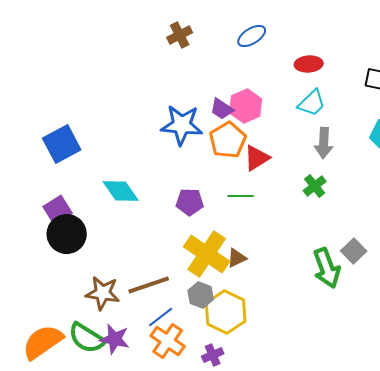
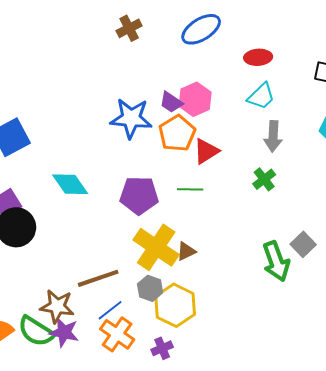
blue ellipse: (252, 36) -> (201, 29), size x1.4
purple pentagon: (190, 202) -> (139, 195), size x1.4
brown star: (103, 293) -> (57, 306), moved

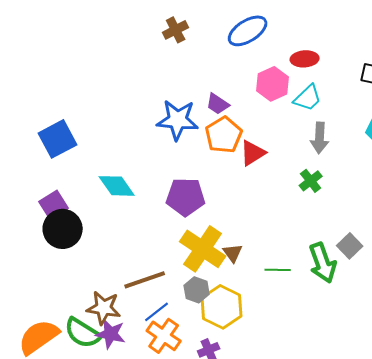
pink hexagon: (195, 99) -> (273, 84), moved
green line: (190, 189) -> (278, 270), moved
brown triangle: (186, 251) -> (233, 253), turned -40

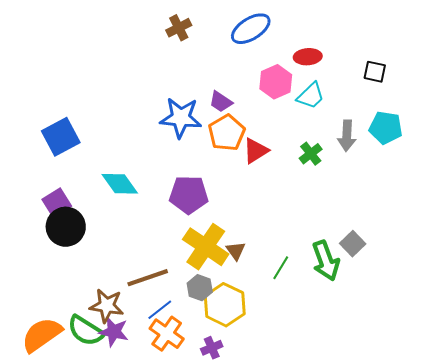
gray arrow: (320, 138) -> (347, 136), moved
green cross: (311, 181) -> (311, 154), moved
green line: (278, 270) -> (281, 268), turned -60

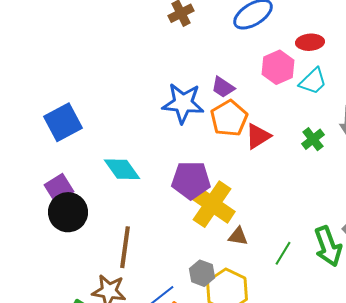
yellow cross: (206, 247) -> (212, 204), moved
brown triangle: (236, 251) -> (238, 236), turned -45
brown line: (148, 278) -> (125, 247), moved, turned -63

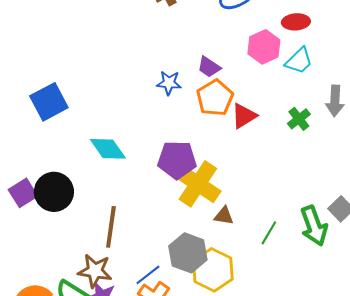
blue star: (183, 103) -> (169, 83), size x0.6
purple square: (59, 188) -> (23, 193), moved
gray hexagon: (202, 273) -> (188, 253), size x1.5

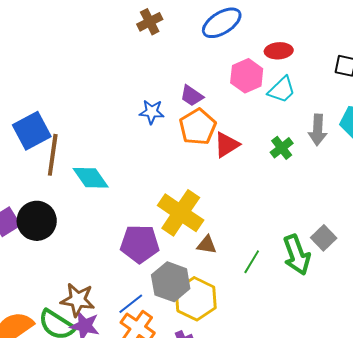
purple pentagon: (177, 160) -> (140, 244), moved
brown line: (111, 227) -> (53, 155), moved

